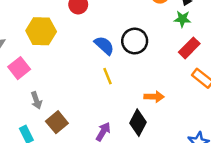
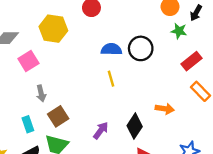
green star: (182, 19) -> (179, 31), moved
blue semicircle: (104, 46) -> (111, 49), turned -48
orange arrow: (154, 97) -> (165, 109), moved

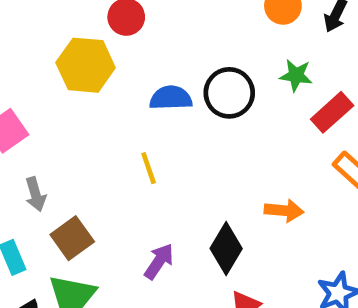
yellow hexagon: (53, 29) -> (86, 65), moved
green star: (179, 31) -> (296, 75), moved
yellow line: (111, 79) -> (149, 168), moved

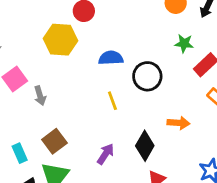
black circle: (229, 93) -> (147, 76), moved
yellow line: (149, 168) -> (112, 101), moved
gray arrow: (35, 194) -> (40, 96), moved

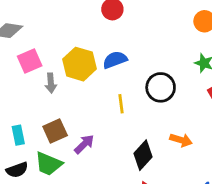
yellow hexagon: (61, 40) -> (80, 64), moved
blue semicircle: (111, 58) -> (115, 60), moved, turned -30
purple arrow: (106, 154) -> (84, 144), moved

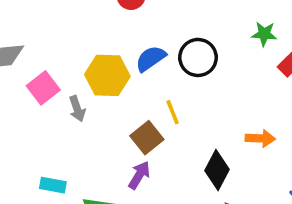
black circle: (161, 87) -> (198, 57), moved
brown square: (55, 131) -> (147, 138), moved
cyan rectangle: (18, 135) -> (53, 185), turned -54

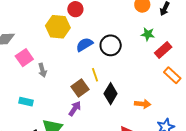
yellow hexagon: (107, 75) -> (58, 27), moved
orange arrow: (260, 138) -> (143, 104), moved
black diamond: (217, 170) -> (111, 94), moved
cyan rectangle: (53, 185) -> (26, 102), moved

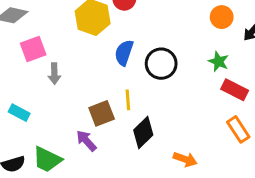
blue semicircle: (84, 45) -> (124, 53), turned -54
red rectangle: (163, 50) -> (235, 90), turned 54
purple arrow: (75, 109) -> (86, 141), turned -91

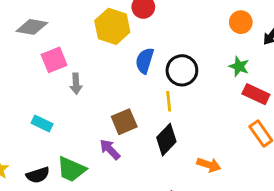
yellow line: (128, 100) -> (169, 101), moved

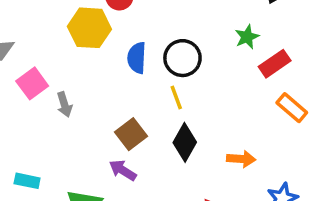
green star: (239, 66) -> (247, 37), turned -30
red rectangle: (256, 94) -> (275, 64), turned -45
cyan rectangle: (42, 124) -> (27, 181), moved

